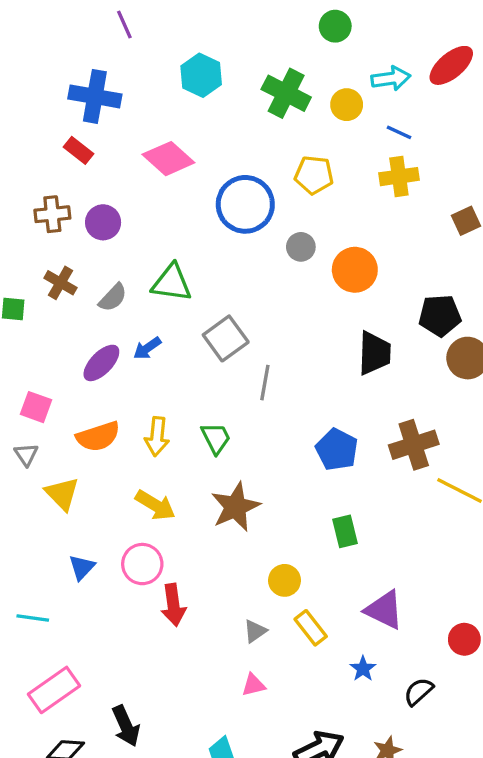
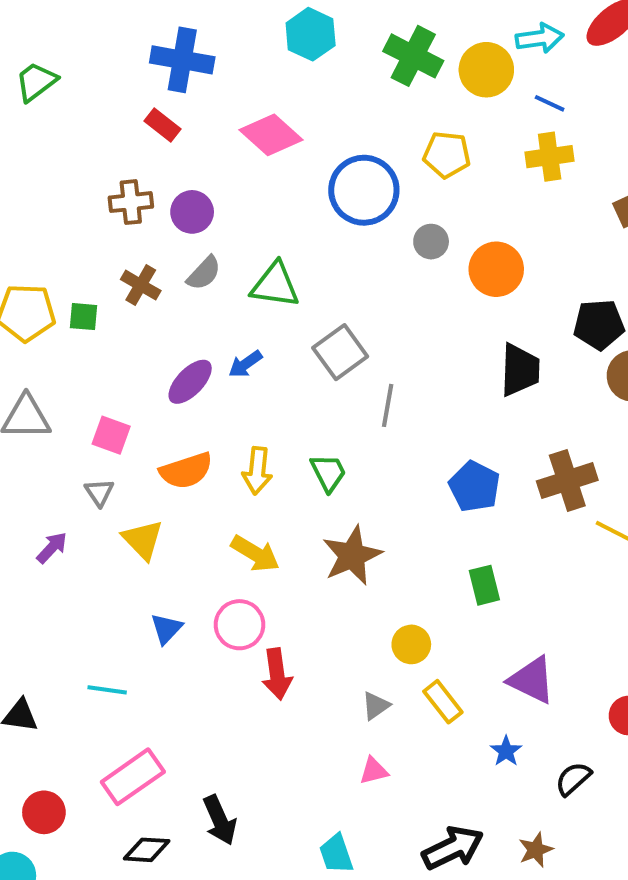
yellow circle: (347, 105) -> (486, 70), size x1.4
gray semicircle: (113, 298) -> (204, 273), moved

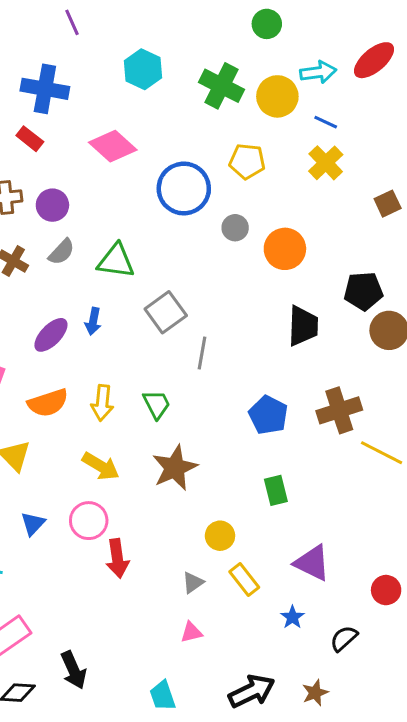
yellow cross: (550, 157) -> (326, 163), turned -36
blue arrow: (245, 364) -> (93, 321), turned -44

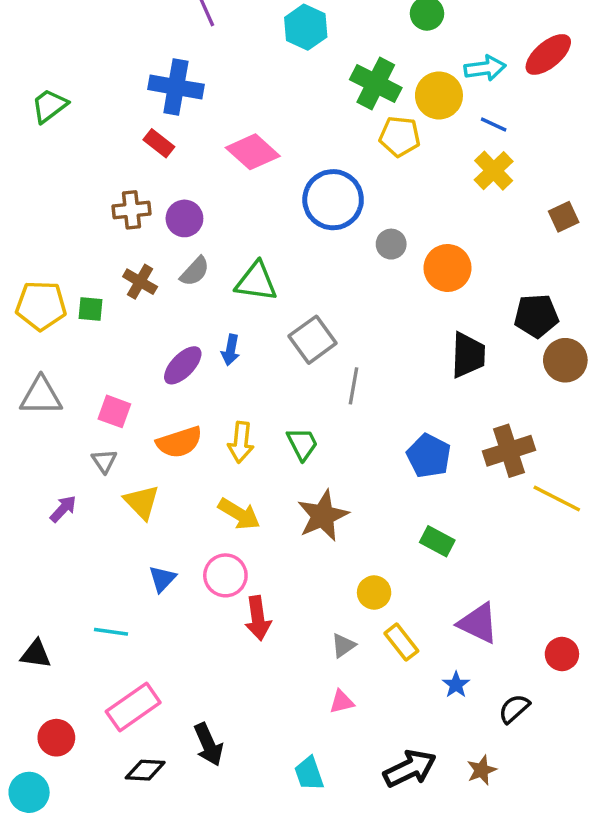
cyan hexagon: (143, 69) -> (306, 27), moved
yellow pentagon: (247, 161) -> (400, 136), moved
green rectangle: (276, 490) -> (437, 541), turned -48

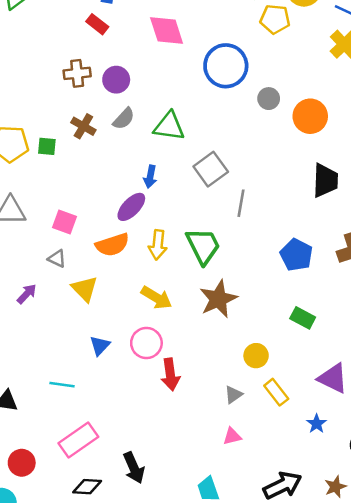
pink diamond: (253, 152) -> (167, 31), turned 30
purple ellipse: (183, 365) -> (131, 207), moved
green trapezoid: (302, 444) -> (203, 246), size x1.5
gray triangle: (104, 461) -> (57, 259), turned -30

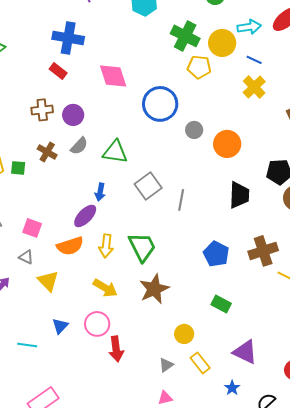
gray line: (241, 203) -> (181, 200), moved
cyan line: (62, 385) -> (27, 345), moved

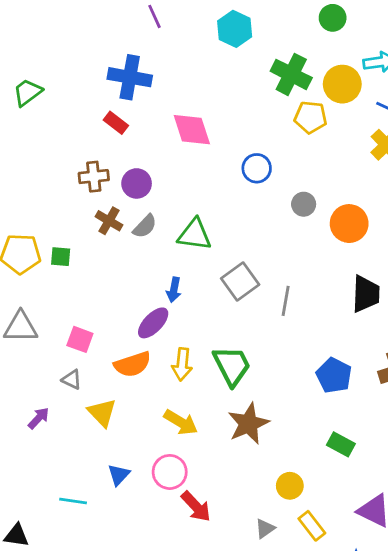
blue circle: (160, 104) -> (257, 168), size x0.6
brown cross: (47, 152) -> (109, 221), moved
red arrow: (116, 349) -> (196, 506), turned -35

